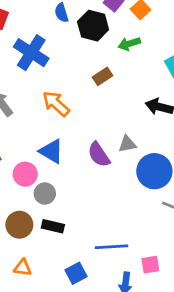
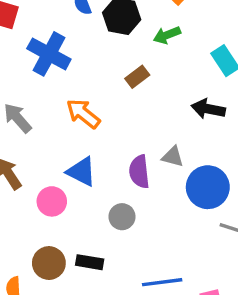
gray triangle: (127, 144) -> (173, 157), turned 30
purple semicircle: (99, 155) -> (139, 172), turned 32
gray circle: (45, 194) -> (122, 217), moved

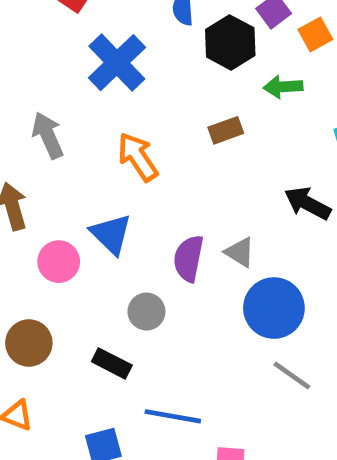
black rectangle: (90, 262) -> (112, 363), moved

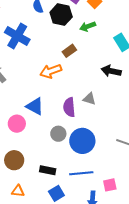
orange arrow: (138, 157) -> (51, 71), moved, turned -60
blue circle: (274, 308) -> (82, 141), moved
black rectangle: (112, 363) -> (48, 170), moved

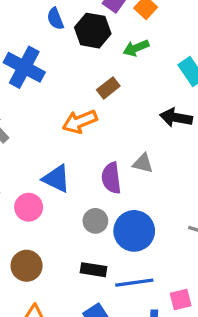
black rectangle: (48, 170) -> (93, 270), moved

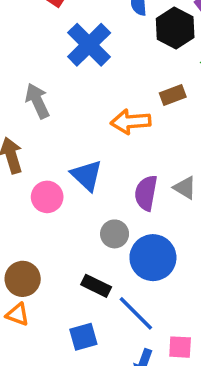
brown circle: (27, 266) -> (23, 279), moved
blue line: (134, 283) -> (136, 313), turned 36

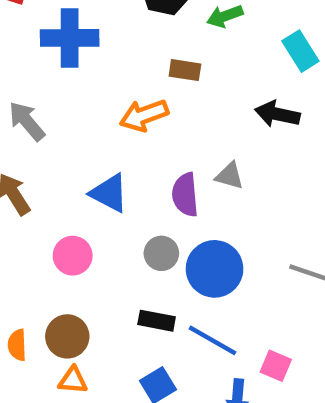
blue cross: (89, 45) -> (70, 38), turned -30
brown rectangle: (173, 95) -> (185, 70), turned 45
pink circle: (47, 197) -> (73, 256), moved
pink square: (180, 347) -> (276, 366), turned 35

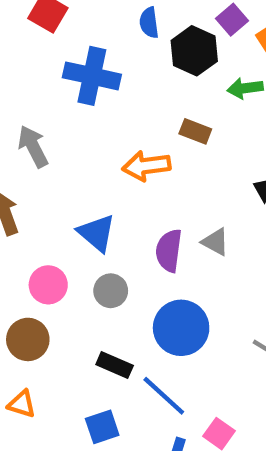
gray circle: (161, 253) -> (111, 291), moved
brown circle: (67, 336) -> (28, 339), moved

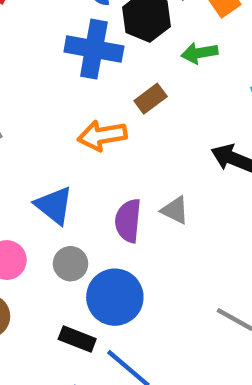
blue cross: (92, 76) -> (94, 49), moved
brown rectangle: (195, 131) -> (151, 99), turned -56
blue circle: (181, 328) -> (115, 297), moved

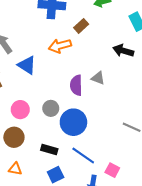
blue triangle: (54, 205) -> (27, 65), moved
black rectangle: (77, 339) -> (49, 150), moved

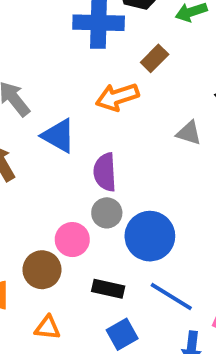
gray triangle: (98, 78) -> (189, 133), moved
purple semicircle: (76, 85) -> (105, 172), moved
pink circle: (20, 110) -> (72, 240), moved

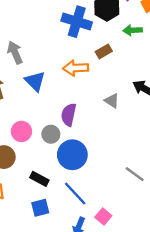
purple semicircle: (105, 172) -> (69, 115), moved
pink circle: (72, 240) -> (21, 131), moved

